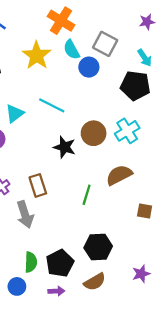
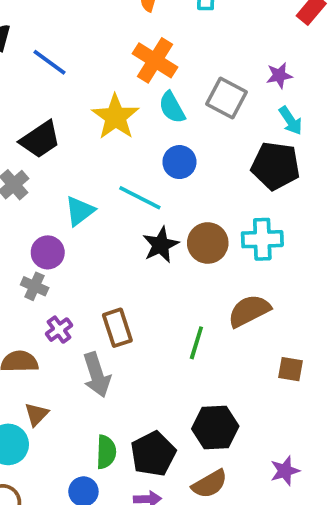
purple star: (147, 22) -> (279, 75), moved
blue circle: (89, 67) -> (179, 162), moved
cyan cross: (127, 131) -> (262, 239), turned 30
black star: (65, 147) -> (161, 245), moved, turned 30

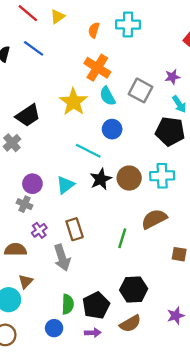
blue line: (50, 62) -> (34, 48), moved
cyan triangle: (80, 211) -> (65, 185), moved

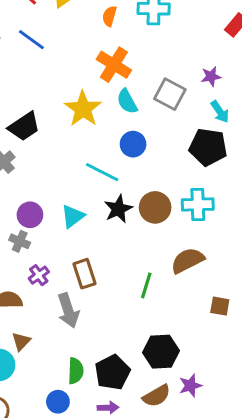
purple star: (176, 316) -> (190, 386), moved

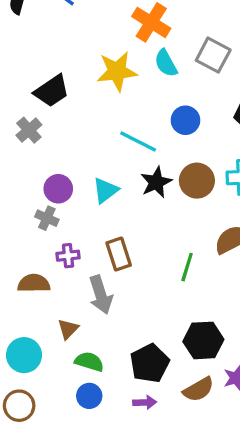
yellow star: (83, 109) -> (117, 71), turned 30
blue circle: (133, 144) -> (185, 120), moved
purple cross: (39, 275) -> (68, 256), turned 30
brown triangle: (21, 341) -> (68, 329), moved
green semicircle: (76, 371) -> (89, 362), moved, turned -75

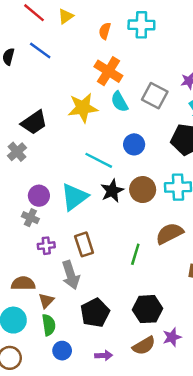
cyan triangle: (106, 190) -> (74, 197), size x1.4
brown semicircle: (34, 283) -> (23, 283), moved
green semicircle: (89, 362) -> (49, 325), moved, turned 65
black pentagon: (150, 363) -> (95, 313), moved

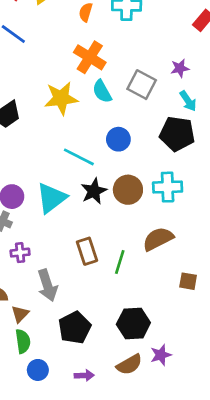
brown rectangle: (84, 244) -> (87, 251), moved

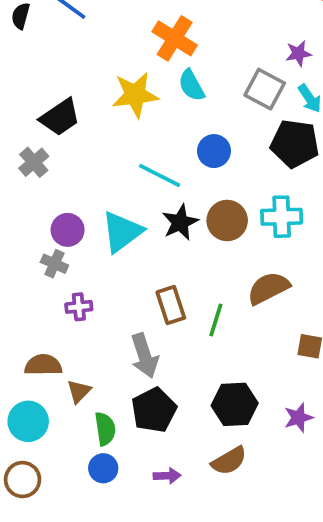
gray square: (142, 85) -> (265, 89), moved
gray arrow: (47, 285) -> (145, 356), moved
green semicircle: (23, 341) -> (105, 429), moved
purple star: (161, 355) -> (298, 418), moved

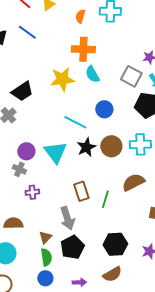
orange cross: (175, 38) -> (83, 49), turned -30
cyan triangle: (122, 232) -> (55, 152), turned -30
brown triangle: (79, 391) -> (45, 237), moved

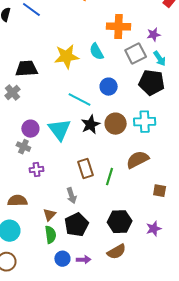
orange cross: (83, 49) -> (119, 26), moved
gray square: (131, 76) -> (136, 53), turned 35
black trapezoid: (22, 91) -> (26, 69), turned -150
gray arrow: (67, 218) -> (71, 196), size x0.7
blue circle: (45, 278) -> (62, 259), moved

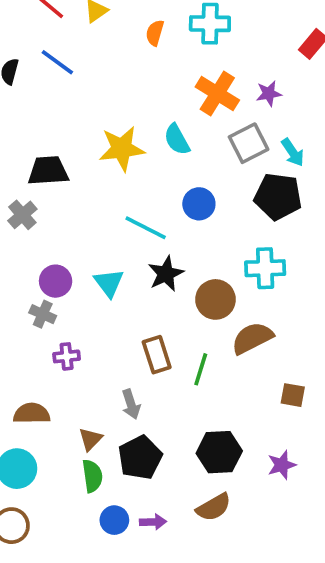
orange cross: (119, 26) -> (217, 94), turned 30
purple star: (154, 34) -> (269, 94), moved
brown circle: (116, 124) -> (215, 299), moved
cyan triangle: (59, 130) -> (109, 283), size x0.7

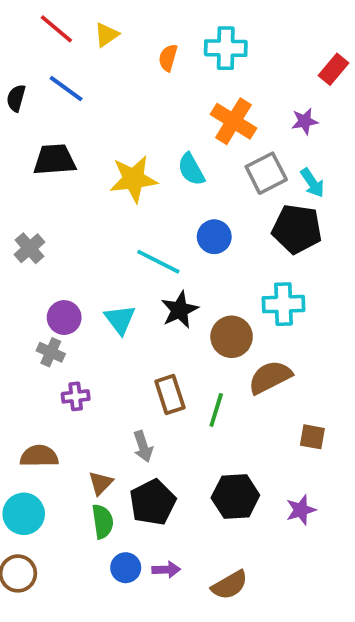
purple star: (269, 94) -> (305, 121), moved
black trapezoid: (48, 171) -> (55, 160), moved
brown semicircle: (214, 507) -> (230, 585), moved

